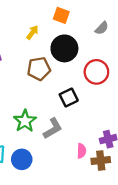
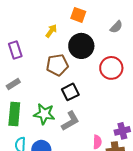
black square: (69, 97) -> (70, 92), moved
green star: (25, 121) -> (44, 114), turned -30

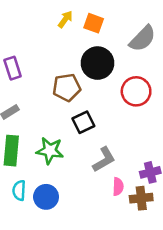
gray semicircle: (116, 27) -> (143, 39), size x1.6
yellow arrow: (51, 31) -> (65, 19), moved
gray L-shape: (70, 121) -> (104, 160), moved

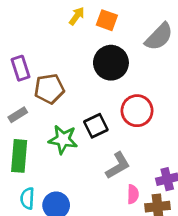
brown pentagon: (67, 87) -> (49, 89), moved
red circle: (136, 91) -> (137, 111), moved
green star: (50, 151) -> (63, 139), moved

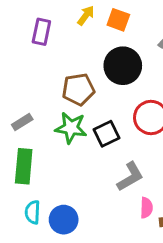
purple rectangle: (20, 68) -> (41, 32), moved, turned 30
brown pentagon: (49, 89) -> (78, 89), moved
green star: (63, 139) -> (71, 128), moved

